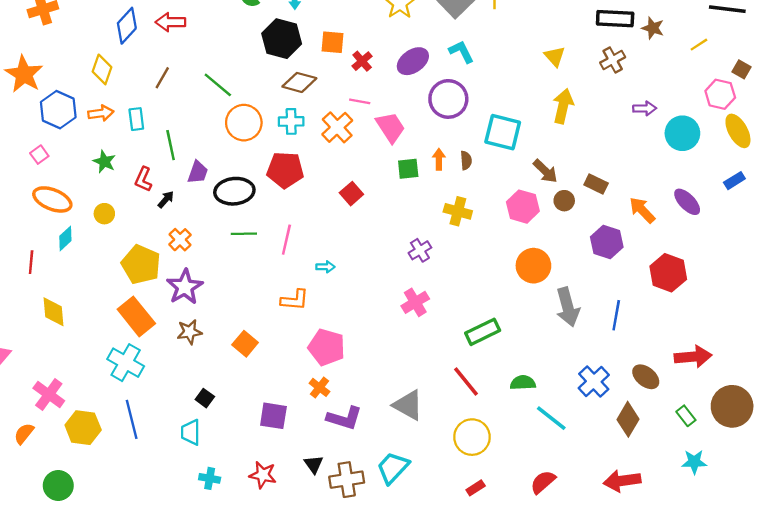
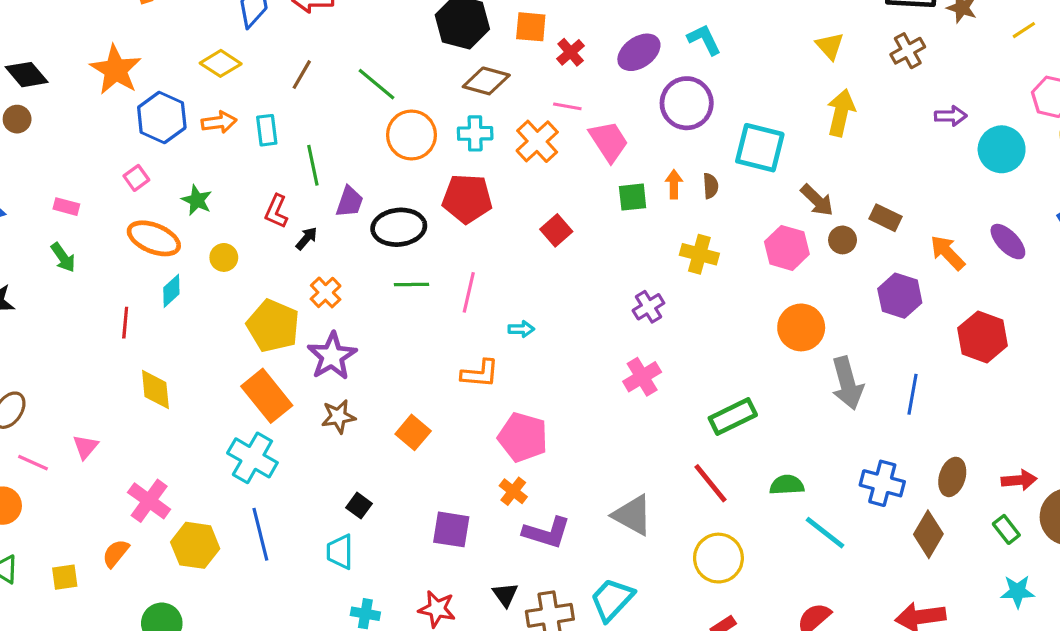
yellow diamond: (102, 69) -> (221, 63), turned -76
green star: (104, 162) -> (197, 200), moved
red arrow: (693, 357) -> (1019, 480), moved, size x0.7
brown ellipse: (646, 377) -> (952, 477), turned 68
blue cross: (594, 382) -> (882, 483), turned -32

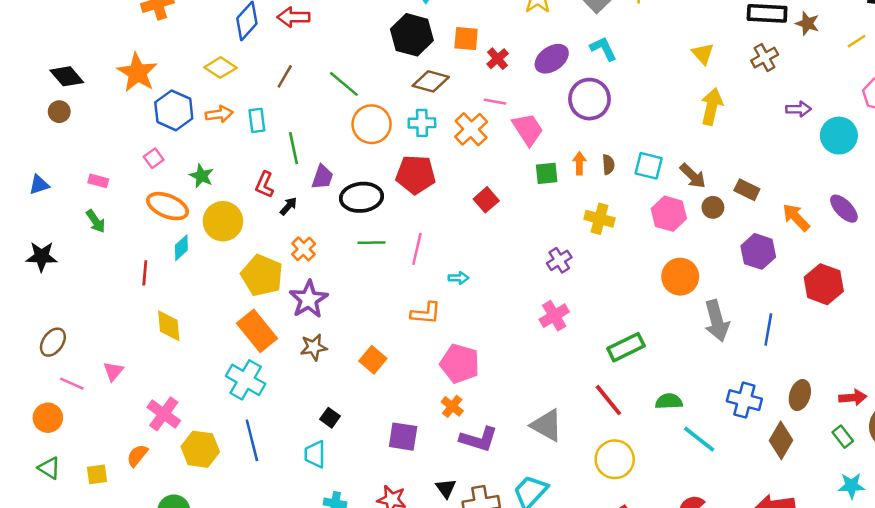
cyan square: (760, 148) -> (649, 166), moved, size x0.7
yellow circle: (224, 257) -> (223, 221), size x1.8

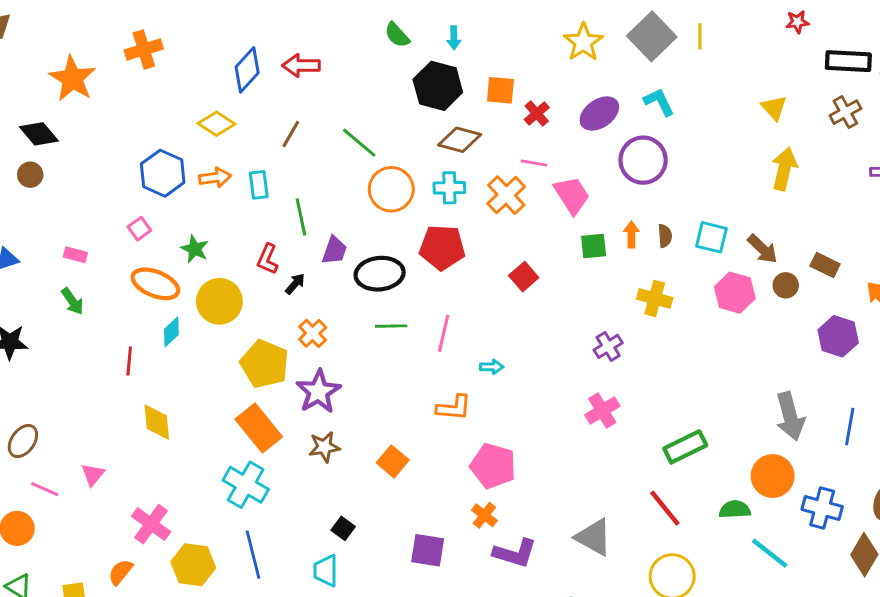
orange star: (137, 73) -> (72, 79), moved
orange circle: (680, 277) -> (773, 476), moved

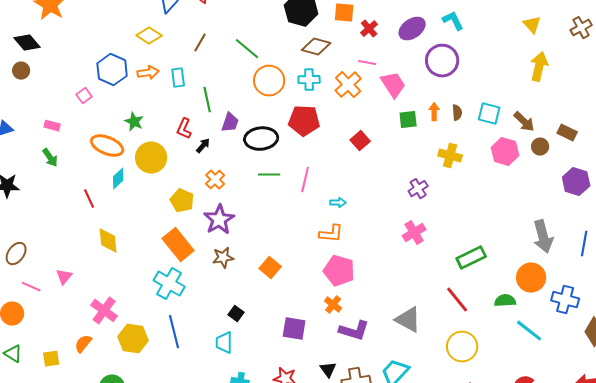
pink square: (139, 229) -> (84, 96), moved
red line: (129, 361) -> (89, 199), turned -30
yellow pentagon: (265, 364) -> (182, 201), size x0.7
orange L-shape: (454, 408) -> (331, 234), moved

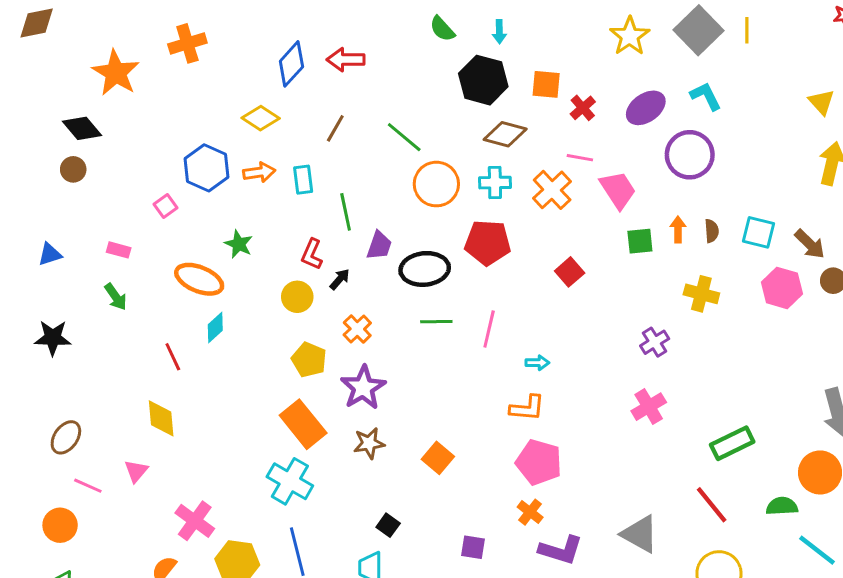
yellow circle: (151, 158) -> (297, 297), moved, size x0.7
yellow diamond: (108, 241) -> (161, 418), moved
purple square: (294, 329) -> (473, 547), size x0.7

